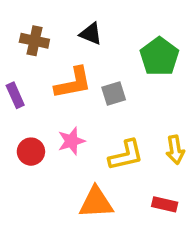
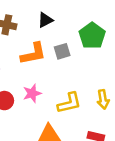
black triangle: (91, 34) -> (45, 20), turned -49
gray square: (114, 94) -> (62, 51), moved

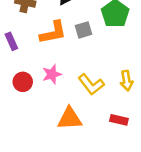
yellow L-shape: (69, 103) -> (91, 84), turned 65

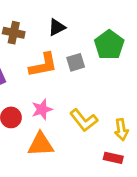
yellow arrow: (127, 81) -> (121, 130), moved
orange triangle: (70, 119) -> (41, 144), moved

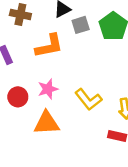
gray square: (76, 62) -> (81, 25), moved

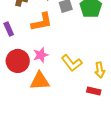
red circle: (18, 97) -> (18, 61), size x1.5

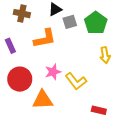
pink star: (41, 55) -> (53, 72), moved
yellow arrow: (100, 70) -> (105, 55), moved

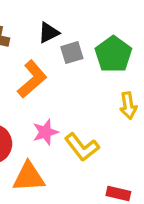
orange L-shape: (45, 38) -> (32, 79), turned -30

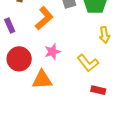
yellow L-shape: (82, 147) -> (88, 63), moved

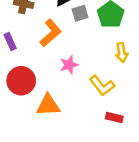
pink star: (52, 52) -> (69, 65), moved

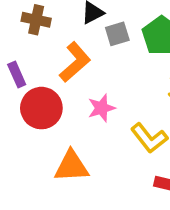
red circle: (21, 81) -> (41, 108), moved

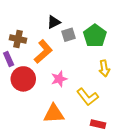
brown cross: (36, 20) -> (18, 39), moved
orange triangle: (71, 166) -> (54, 114), moved

